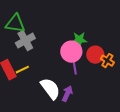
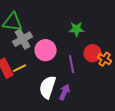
green star: (79, 40) -> (77, 29), moved
pink circle: (71, 52) -> (46, 50), moved
white semicircle: (50, 89) -> (48, 87), turned -125

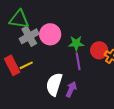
green star: (77, 29) -> (76, 43), moved
pink circle: (46, 50) -> (50, 34), moved

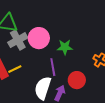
red circle: (99, 50) -> (77, 80), moved
purple line: (78, 61) -> (53, 67), moved

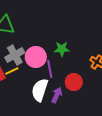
pink circle: (39, 38) -> (36, 57), moved
gray cross: (18, 40) -> (15, 55), moved

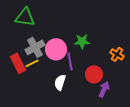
white semicircle: (40, 90) -> (60, 82), size x0.7
purple arrow: (57, 95) -> (104, 89), moved

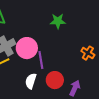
green star: (82, 41) -> (58, 21), moved
red circle: (94, 74) -> (55, 80), moved

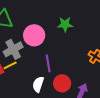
pink circle: (27, 48) -> (34, 35), moved

